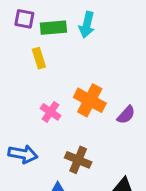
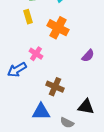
orange cross: (90, 100) -> (58, 28), moved
blue arrow: (23, 154) -> (17, 70), moved, turned 138

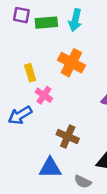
yellow rectangle: (28, 17) -> (30, 73), moved

